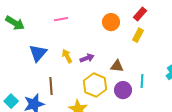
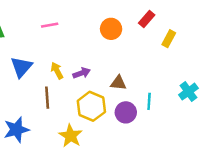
yellow rectangle: (138, 35) -> (169, 39), moved
brown line: (51, 86) -> (47, 98), moved

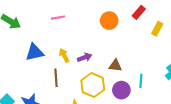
blue triangle: (21, 67) -> (34, 52), turned 36

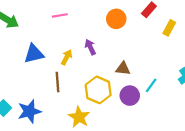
yellow arrow: (64, 55) -> (67, 57), turned 56
purple arrow: (85, 57) -> (90, 47), moved, turned -96
cyan line: (141, 81) -> (151, 85), turned 32

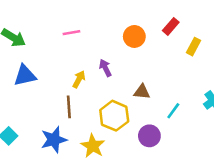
blue triangle: (34, 54) -> (25, 75), moved
purple circle: (130, 96) -> (149, 136), moved
blue star: (29, 111) -> (54, 140), moved

